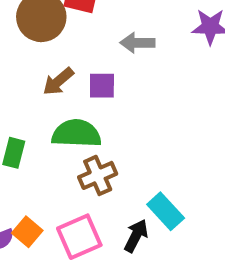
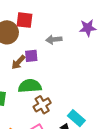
purple square: (102, 86) -> (31, 56), moved

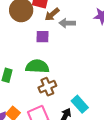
brown arrow: (18, 62) -> (52, 14), moved

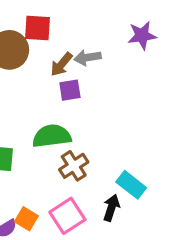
brown arrow: (52, 14) -> (62, 64), moved
purple square: (43, 37) -> (70, 90), moved

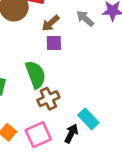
gray arrow: (87, 57) -> (85, 18), moved, turned 42
green semicircle: (52, 136) -> (36, 75), turned 68

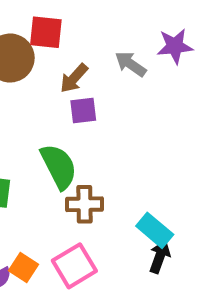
brown cross: (48, 99) -> (84, 204), turned 30
black arrow: (71, 133) -> (160, 257), moved

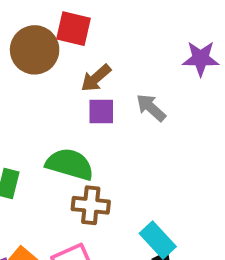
gray arrow: (131, 64) -> (151, 108), moved
green semicircle: (59, 166) -> (70, 164), turned -54

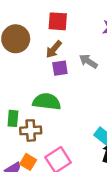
red square: (74, 29) -> (58, 21), moved
brown cross: (91, 205) -> (31, 130), moved

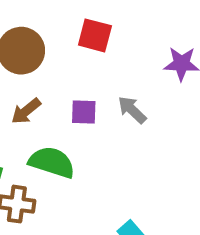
brown arrow: (54, 49) -> (26, 111), moved

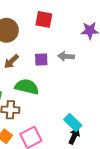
gray arrow: (132, 110) -> (66, 56), turned -35

